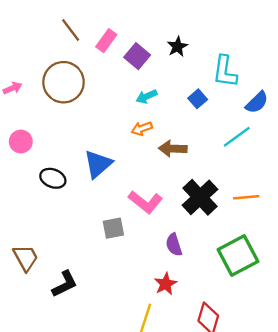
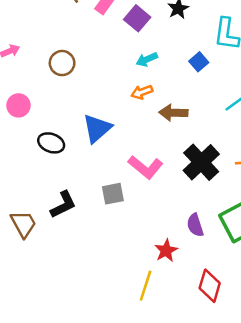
brown circle: (64, 82) -> (62, 63), moved, size x0.6
purple semicircle: (174, 245) -> (195, 225), moved
black L-shape: (65, 284) -> (63, 205), moved

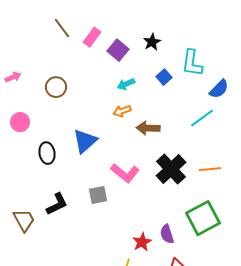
blue square: (199, 62) -> (164, 77), moved
black ellipse: (51, 143) -> (47, 153), turned 60
purple semicircle: (195, 225) -> (167, 234), moved

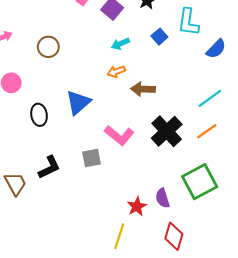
cyan line: (202, 118) -> (210, 98), moved
orange line: (210, 169) -> (207, 131), turned -30

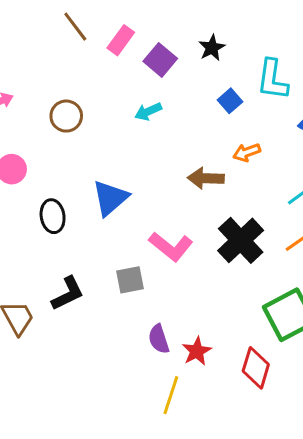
cyan arrow: (120, 44) -> (148, 111), moved
orange arrow: (116, 72) -> (247, 152), moved
purple semicircle: (163, 198) -> (159, 339), moved
red diamond: (174, 236) -> (256, 368), moved

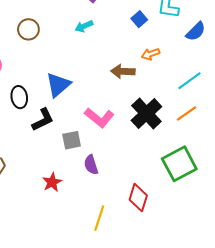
black L-shape: (68, 294) -> (43, 120), moved
purple semicircle: (159, 339) -> (91, 165), moved
red star: (197, 351) -> (52, 182), moved
red diamond: (256, 368) -> (138, 198), moved

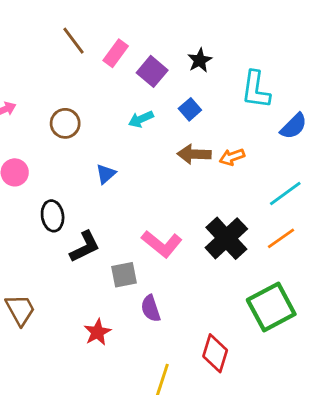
blue square: (139, 19) -> (190, 109), moved
brown arrow: (123, 71) -> (194, 154), moved
blue triangle: (58, 85) -> (106, 174), moved, size x0.6

